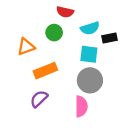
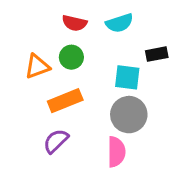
red semicircle: (65, 12) -> (74, 23), moved
cyan semicircle: (90, 28) -> (119, 23), moved
green circle: (54, 33) -> (71, 57), moved

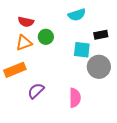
red semicircle: (74, 23) -> (26, 22), moved
orange rectangle: (65, 101) -> (15, 70), moved
gray circle: (129, 115) -> (99, 67), moved

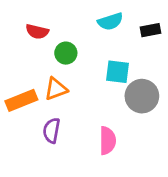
black rectangle: (101, 35) -> (151, 30), moved
orange triangle: (24, 43) -> (56, 89), moved
purple semicircle: (36, 91) -> (52, 131), turned -36

